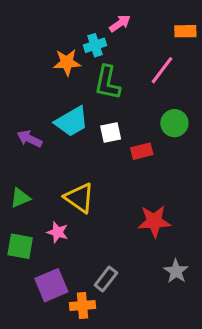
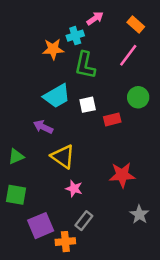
orange rectangle: (185, 31) -> (136, 24), moved, turned 42
purple arrow: (30, 139) -> (43, 127), moved
pink star: (58, 232) -> (74, 189), moved

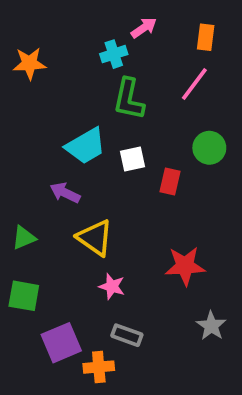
orange rectangle: (136, 24) -> (206, 37), turned 56
orange star: (53, 49) -> (29, 63), moved
red rectangle: (112, 119) -> (170, 181), turned -63
gray rectangle: (84, 221) -> (127, 335), turned 72

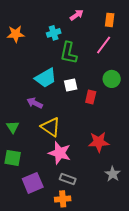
cyan cross: (114, 54) -> (54, 33), moved
green triangle: (24, 238) -> (13, 127), turned -40
pink star: (112, 286) -> (60, 153), size x1.6
orange cross: (99, 367) -> (63, 199), moved

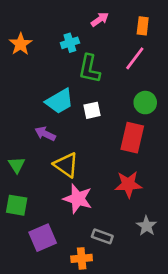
orange star: (16, 34) -> (21, 44), turned -30
red rectangle: (91, 97) -> (132, 138), moved, size x1.6
gray rectangle: (68, 179) -> (102, 236), moved

